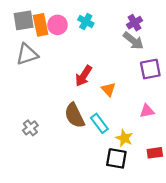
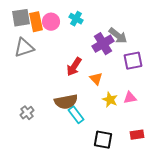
purple cross: (134, 23) -> (103, 44), moved, size x1.5
brown semicircle: (75, 115) -> (66, 102), turned -75
cyan rectangle: (99, 123) -> (76, 115), moved
yellow star: (124, 138) -> (110, 100), moved

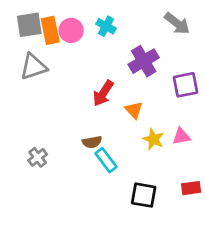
gray arrow: (118, 36) -> (177, 23), moved
brown semicircle: (66, 102) -> (92, 142), size x0.6

